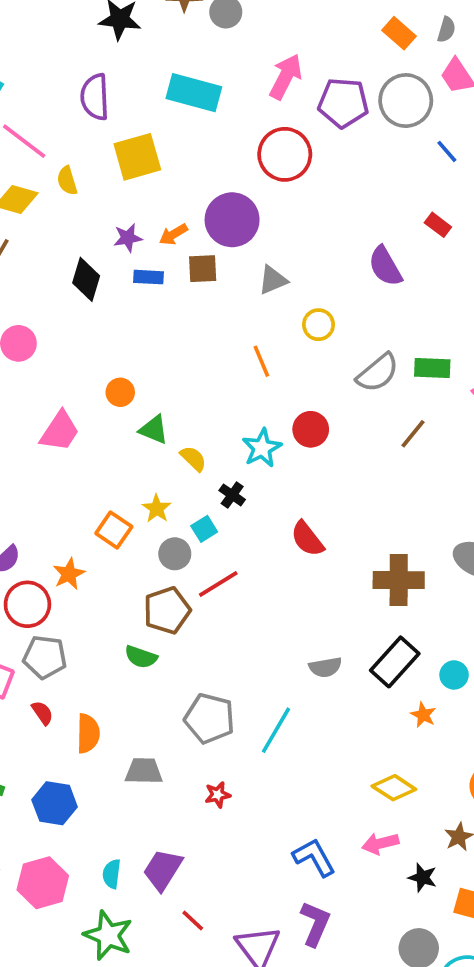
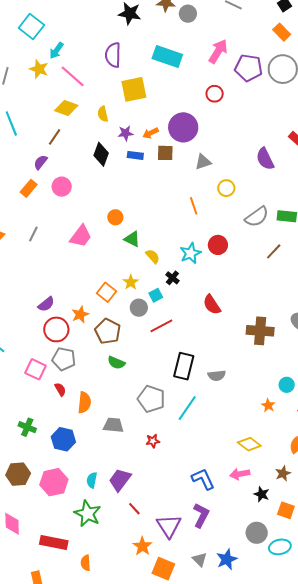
red circle: (285, 154) -> (215, 94), size x0.6
yellow semicircle: (67, 181) -> (103, 114), moved
brown pentagon: (167, 610) -> (108, 331), moved, turned -30
black rectangle: (395, 662) -> (184, 366), moved, turned -32

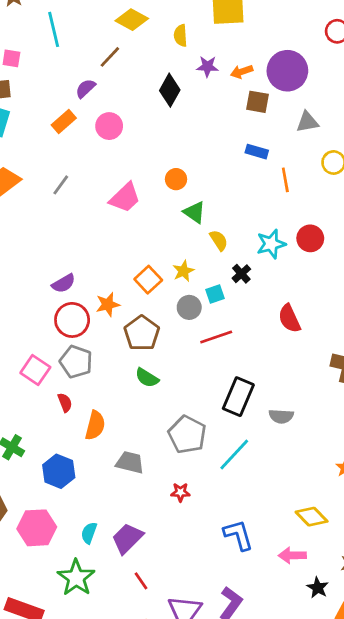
blue rectangle: (135, 155) -> (257, 152), moved
blue L-shape: (203, 479) -> (238, 535), moved

